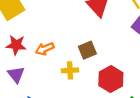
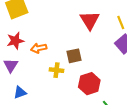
red star: (16, 45) -> (15, 41), turned -30

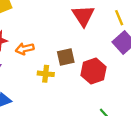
red hexagon: (89, 84) -> (93, 71), moved

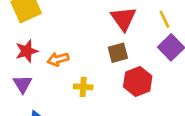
brown square: (66, 57) -> (118, 53), moved

